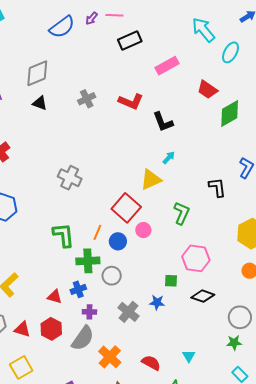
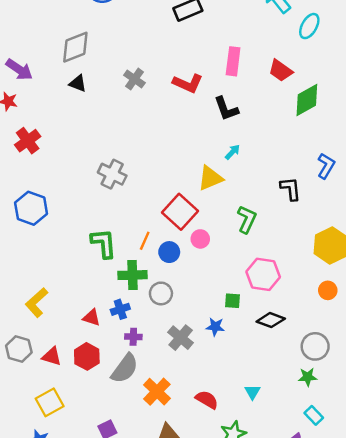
pink rectangle: (167, 66) -> (233, 61), moved, turned -55
gray cross: (87, 99) -> (134, 79), turned -30

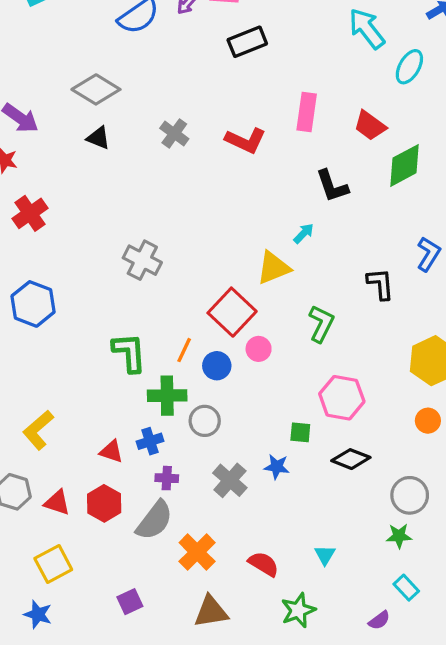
gray diamond: (75, 47) -> (96, 89), turned 52
black L-shape: (226, 109) -> (332, 186), moved

